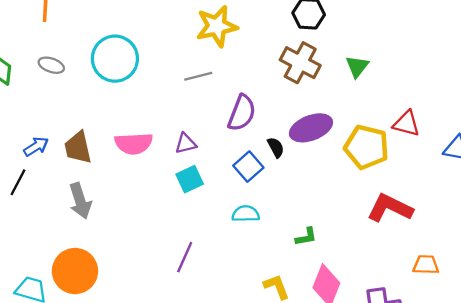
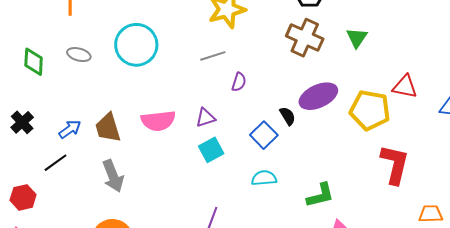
purple semicircle: (242, 113) -> (239, 82), moved, size x0.6
black line: (18, 182) -> (55, 163), turned 30
red L-shape: (390, 208) -> (395, 164), turned 81
green L-shape: (306, 237) -> (320, 195), size x1.4

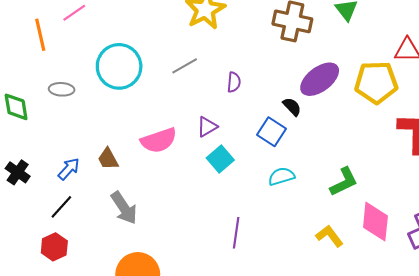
gray line: (213, 56) -> (185, 66), moved
brown trapezoid: (108, 128) -> (108, 159), size x0.7
red hexagon: (23, 197) -> (54, 247), moved

